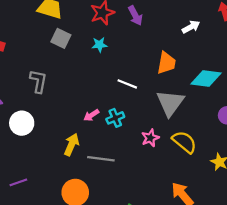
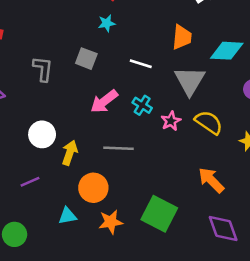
gray square: (61, 38) -> (86, 59), moved
pink arrow: (91, 115) -> (104, 101), size x1.6
cyan cross: (115, 118) -> (142, 105), moved, turned -30
white circle: (22, 123) -> (42, 134), moved
yellow arrow: (71, 145) -> (70, 153), moved

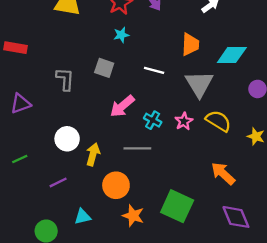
cyan cross: (142, 105) -> (153, 120), moved
cyan triangle: (67, 216) -> (83, 217), moved
orange star: (111, 222) -> (133, 216), turned 30

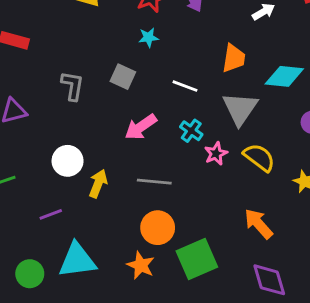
cyan cross: (153, 120) -> (191, 131), moved
orange circle: (116, 185) -> (158, 228), moved
green square: (177, 206) -> (197, 259), turned 36
cyan triangle: (83, 217) -> (77, 260), size x1.8

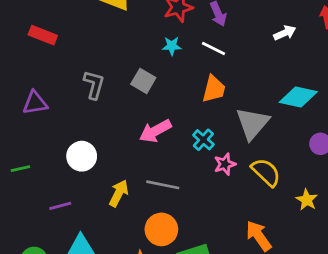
orange trapezoid: (234, 58) -> (214, 89), moved
white line: (185, 86) -> (213, 48), moved
yellow arrow: (98, 184) -> (119, 193), moved

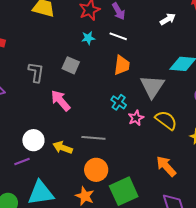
pink arrow: (155, 131) -> (61, 101), moved, turned 85
white circle: (82, 156) -> (33, 140), moved
yellow arrow: (119, 193) -> (63, 148), turned -90

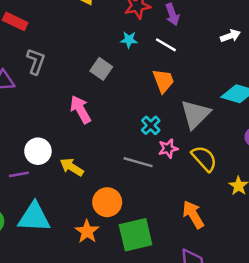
orange trapezoid: (122, 65) -> (163, 81), turned -40
gray L-shape: (36, 72) -> (36, 61), moved
gray line: (93, 138) -> (138, 162), moved

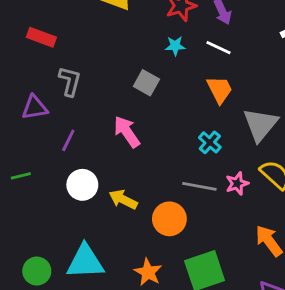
pink star: (168, 148) -> (237, 183), moved
purple line: (19, 174) -> (68, 140), moved, turned -48
orange circle: (107, 202) -> (169, 219), moved

